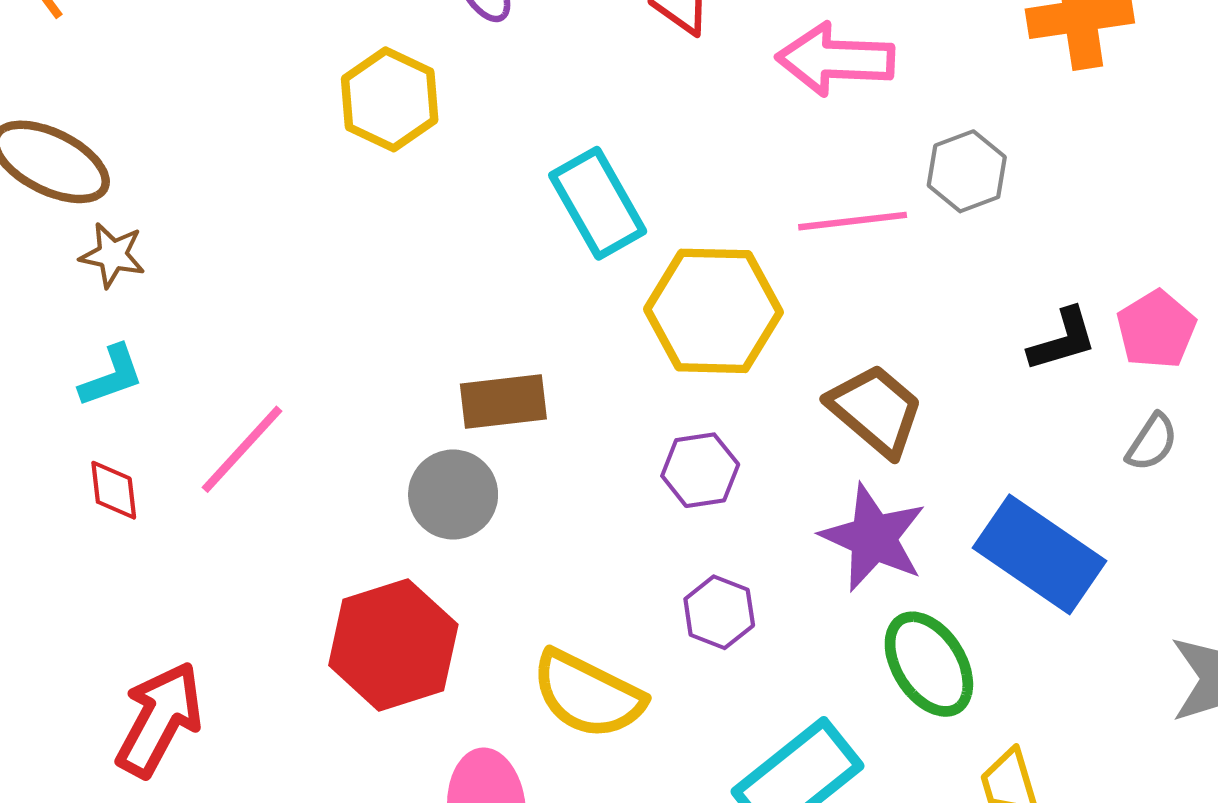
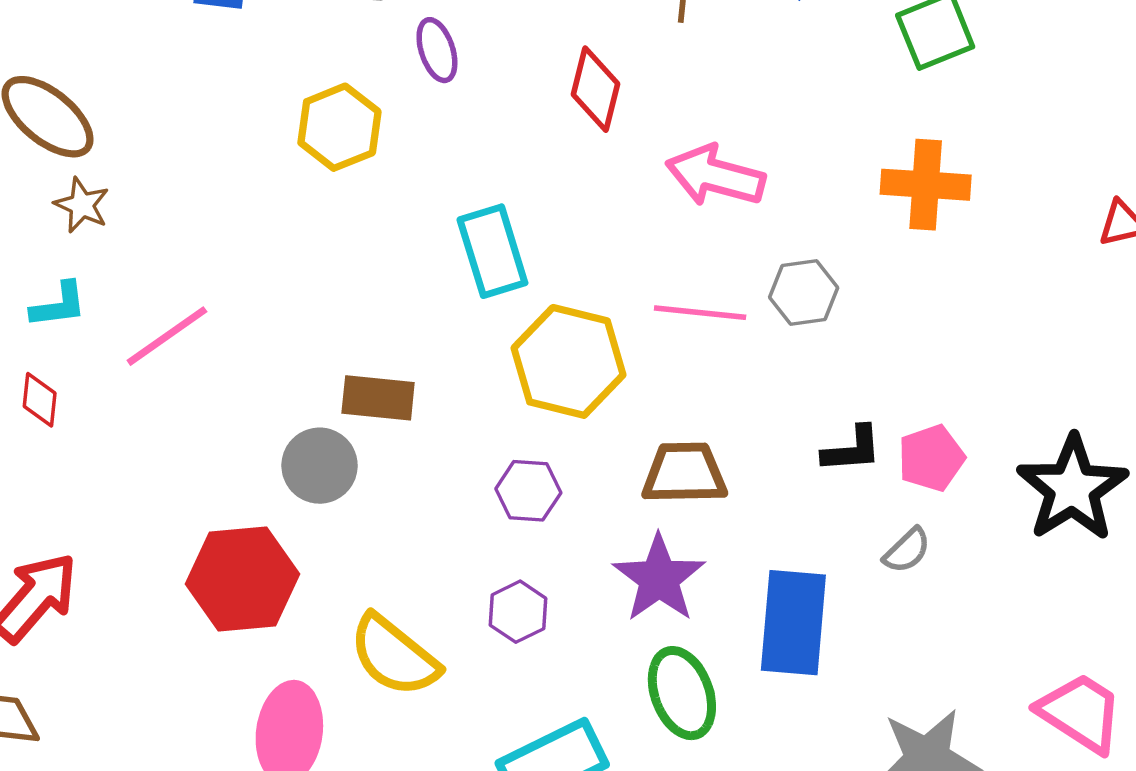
brown trapezoid: (876, 410) -> (684, 473), turned -54
pink line: (242, 449) -> (167, 336), moved
blue rectangle: (1039, 554) -> (793, 623), turned 48

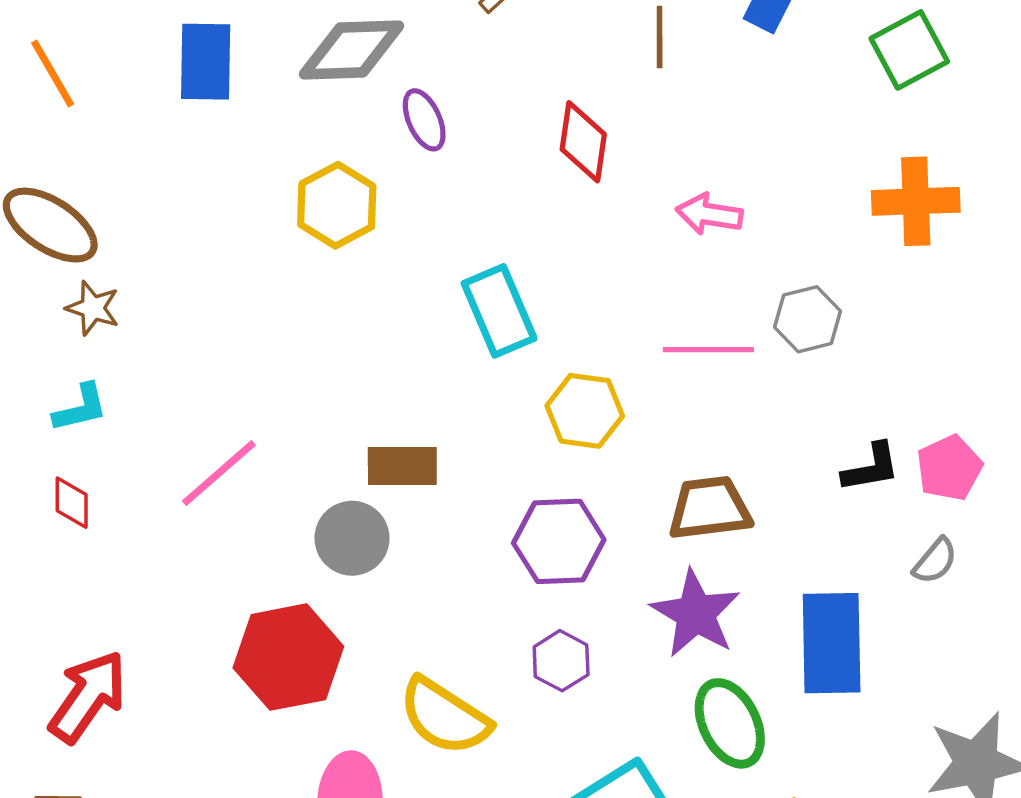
pink arrow: (715, 176) -> (709, 214), size x0.7
pink line: (167, 336) -> (219, 473), moved
yellow hexagon: (569, 361) -> (585, 411), size x0.7
purple hexagon: (528, 491) -> (559, 541), size x1.4

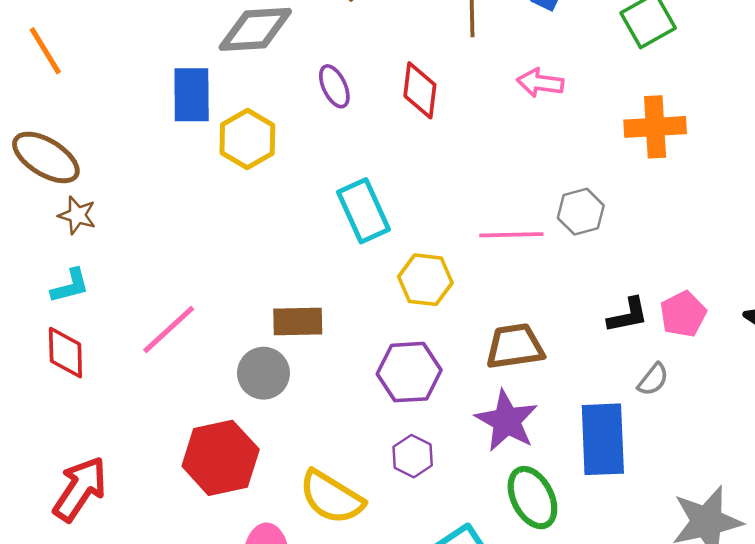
blue rectangle: (206, 62) -> (192, 95), moved
purple ellipse: (424, 120) -> (334, 86), moved
pink arrow: (709, 214) -> (540, 83), moved
red diamond: (72, 503) -> (65, 353), size x1.4
gray semicircle: (935, 561) -> (653, 379), moved

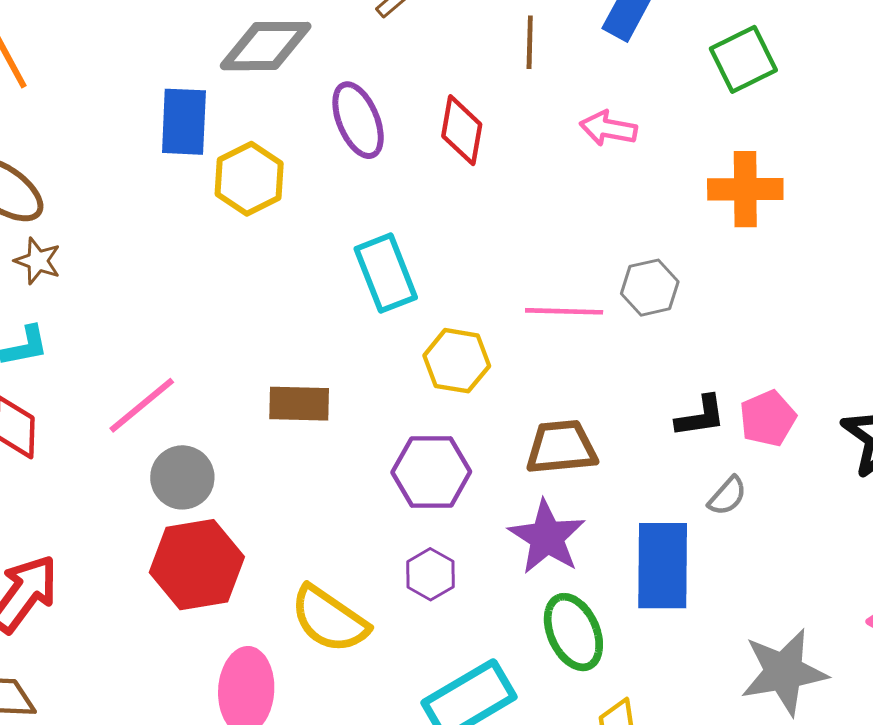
purple ellipse: (334, 86) -> (358, 120), size x1.4
gray circle: (263, 373) -> (182, 477), moved

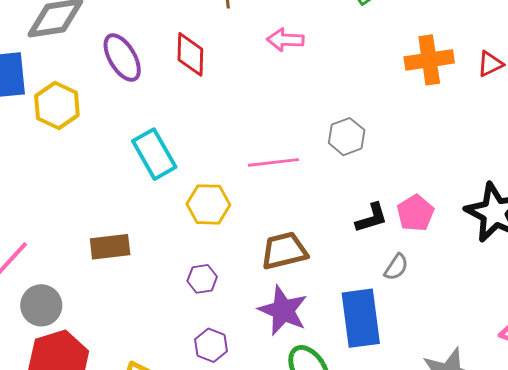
orange cross: (745, 189) -> (429, 60), moved
gray hexagon: (650, 288) -> (347, 137), moved
purple hexagon: (431, 472) -> (202, 279), size x0.6

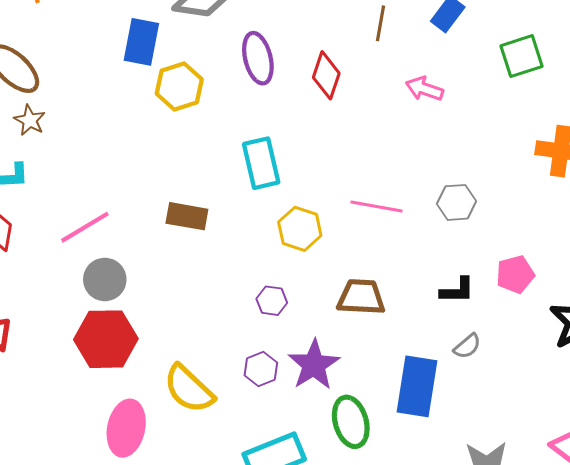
pink pentagon: (415, 213) -> (515, 274), moved
brown rectangle: (110, 247) -> (187, 216), moved
purple star: (283, 310) -> (314, 365), moved

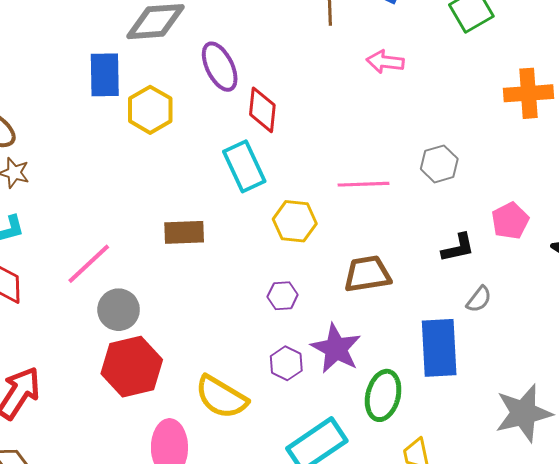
red diamond: (326, 75) -> (262, 110), moved
green ellipse: (351, 422) -> (383, 395), turned 42

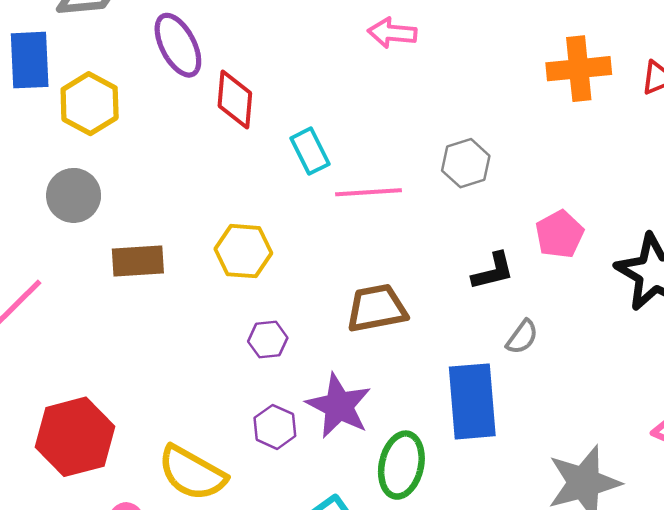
cyan rectangle: (244, 166) -> (310, 151), moved, size x0.7
yellow hexagon: (295, 221) -> (243, 251), moved
gray circle: (119, 310) -> (74, 195), moved

